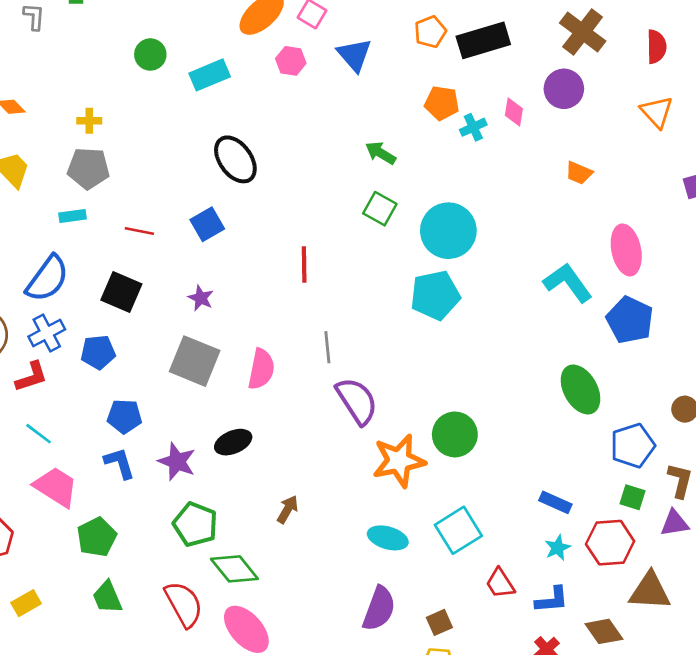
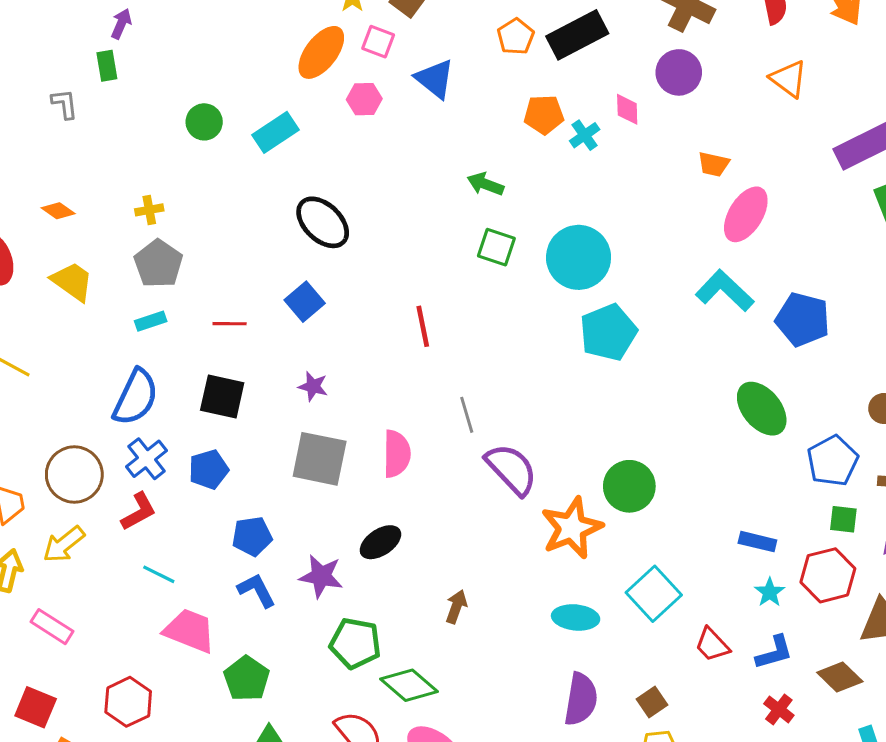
gray pentagon: (88, 168) -> (158, 264), turned -30
pink ellipse: (626, 250) -> (746, 214), moved, turned 54
cyan pentagon: (435, 295) -> (608, 332), moved

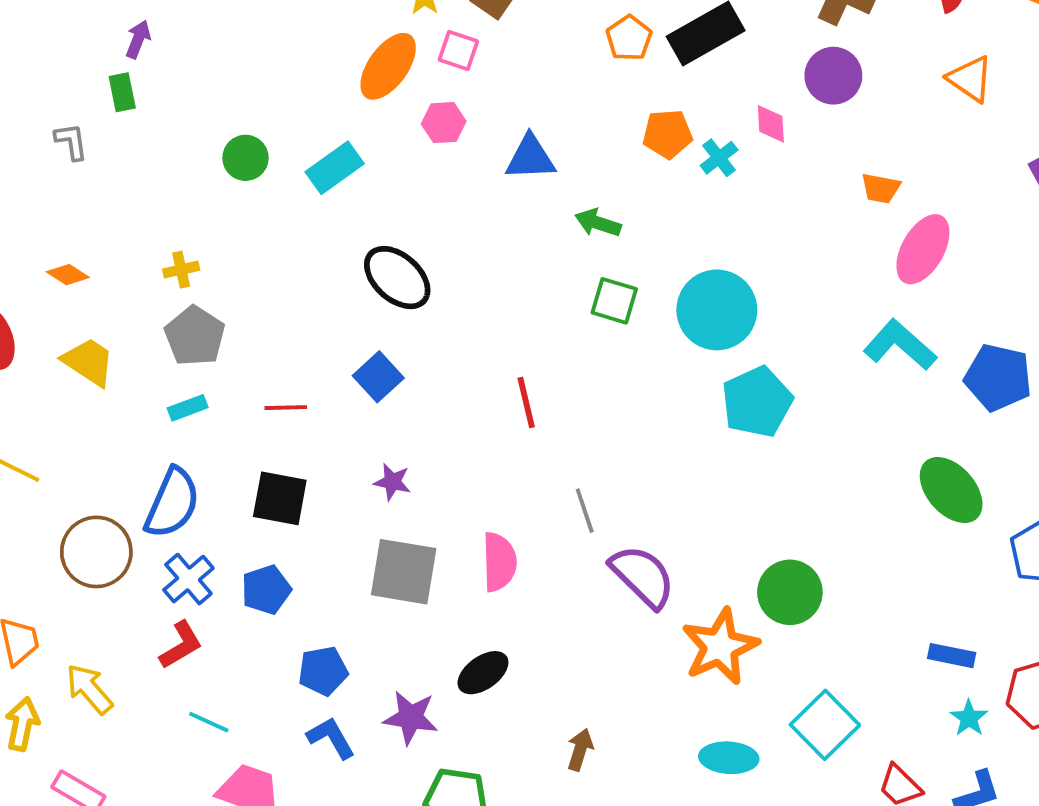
blue triangle: (435, 79) -> (530, 158), moved, turned -39
brown circle: (74, 475) -> (96, 552), moved
yellow arrow: (64, 544) -> (89, 689), turned 90

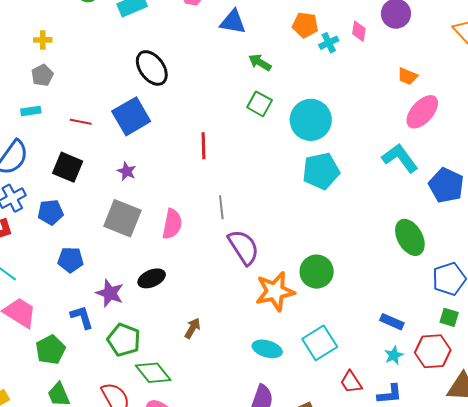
gray pentagon: (195, 336) -> (42, 75), size x0.7
blue square: (378, 377) -> (131, 116), size x1.5
blue L-shape: (331, 738) -> (82, 317), moved

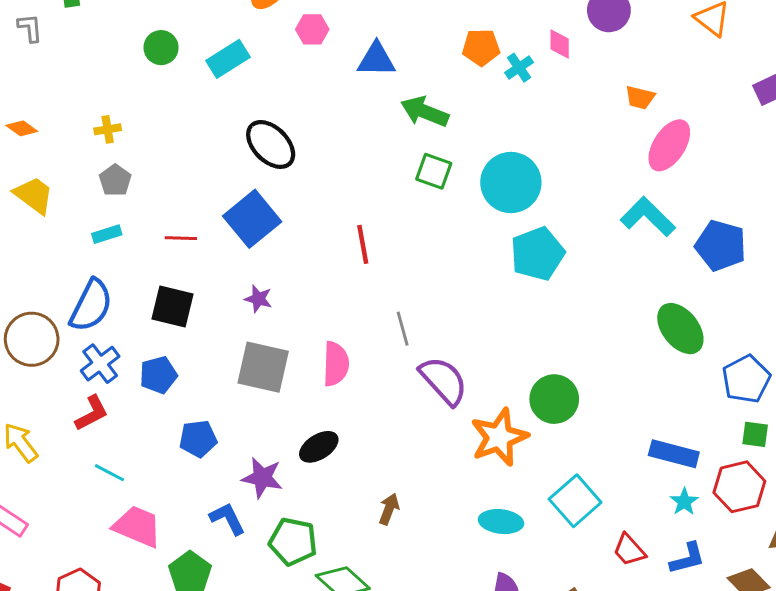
green arrow: (260, 62) -> (425, 112), size x1.4
blue rectangle: (392, 322) -> (674, 454), size x1.4

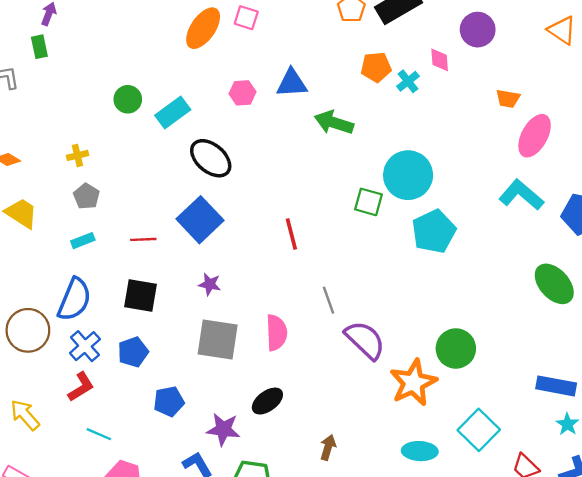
pink hexagon: (312, 29) -> (243, 93), moved
green circle: (161, 48) -> (128, 99), moved
cyan rectangle: (228, 59) -> (173, 112), moved
green square: (434, 171) -> (369, 202), moved

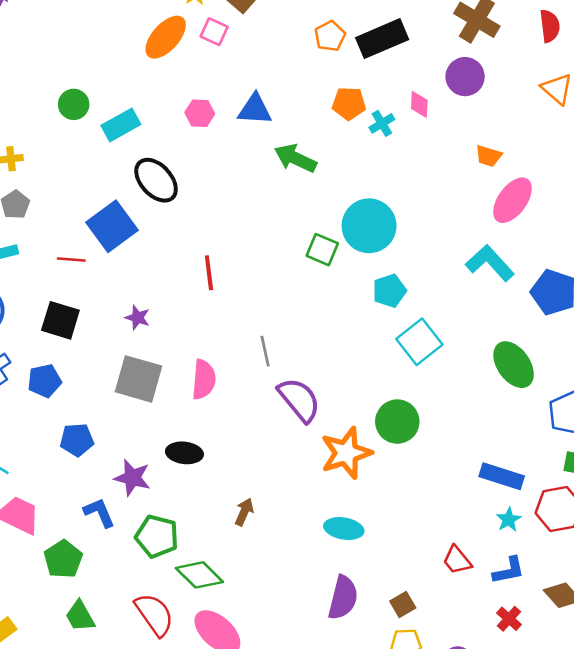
blue square: (200, 220) -> (112, 226), moved
cyan pentagon: (434, 231) -> (389, 291), size x0.7
red line: (291, 234) -> (209, 273), moved
black ellipse: (267, 401) -> (184, 453), turned 36
cyan square: (479, 430) -> (419, 342), moved

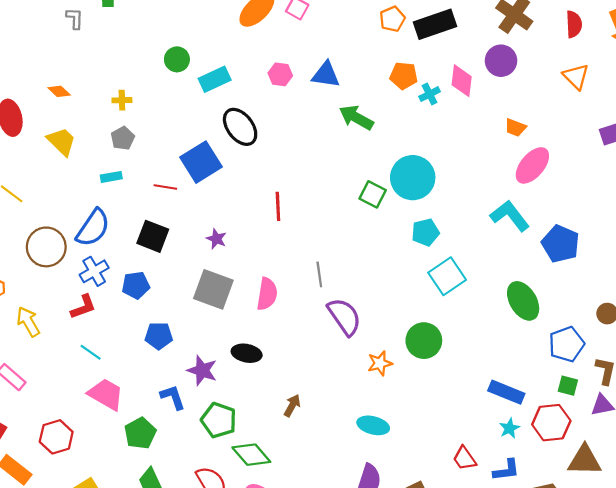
pink diamond: (419, 104) -> (462, 81), size x1.4
orange star: (346, 453) -> (380, 363), size x0.6

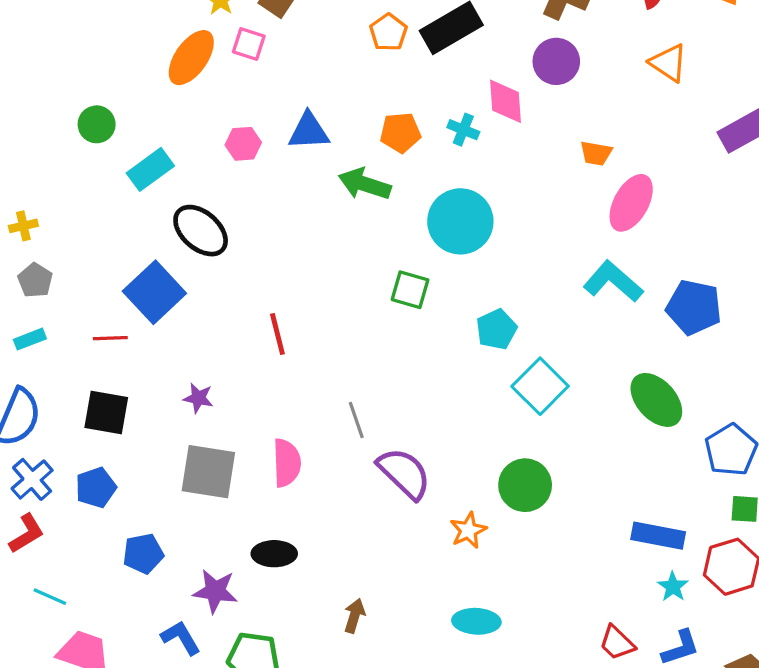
green circle: (177, 59) -> (97, 124), moved
orange pentagon: (404, 76) -> (400, 133), moved
cyan cross: (430, 94) -> (463, 130), turned -30
cyan circle: (413, 178) -> (460, 221), moved

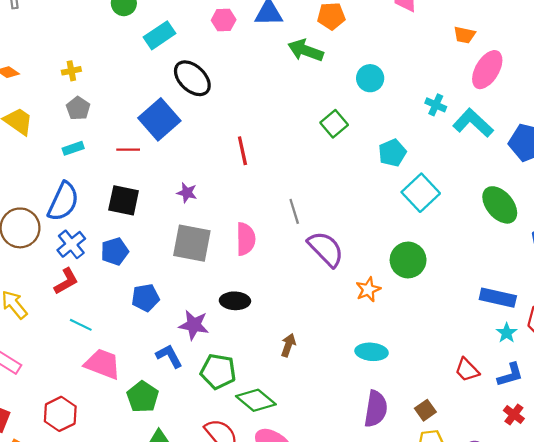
cyan cross: (463, 130) -> (436, 105), moved
cyan circle: (460, 221) -> (370, 78), size x0.6
green square: (410, 290) -> (334, 124), turned 32

